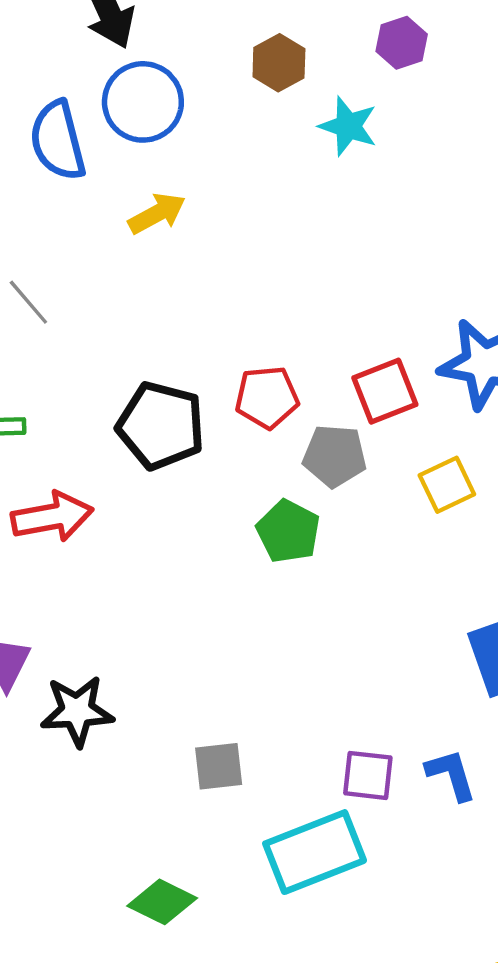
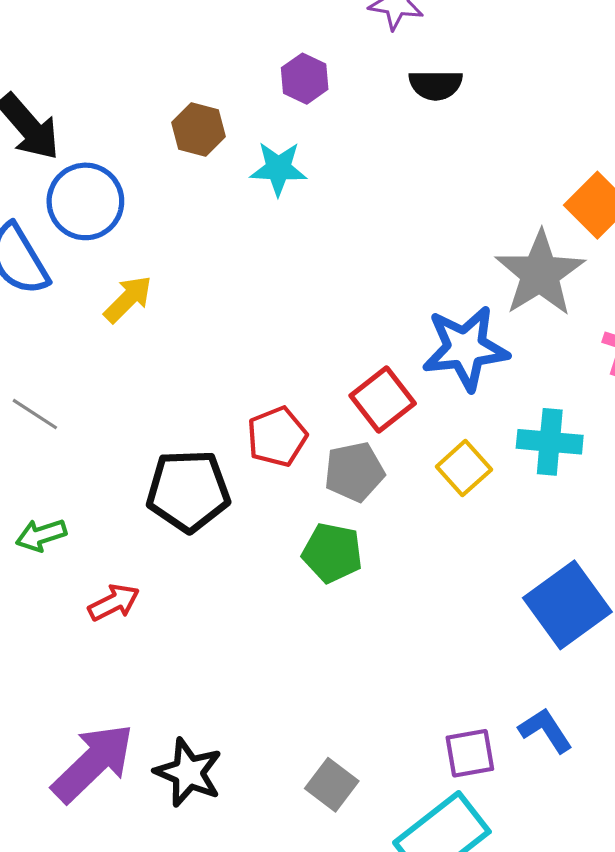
red arrow: (52, 517) -> (114, 603), size x0.7
black star: (77, 711) -> (188, 772), turned -30
gray square: (219, 766) -> (332, 785), turned -30

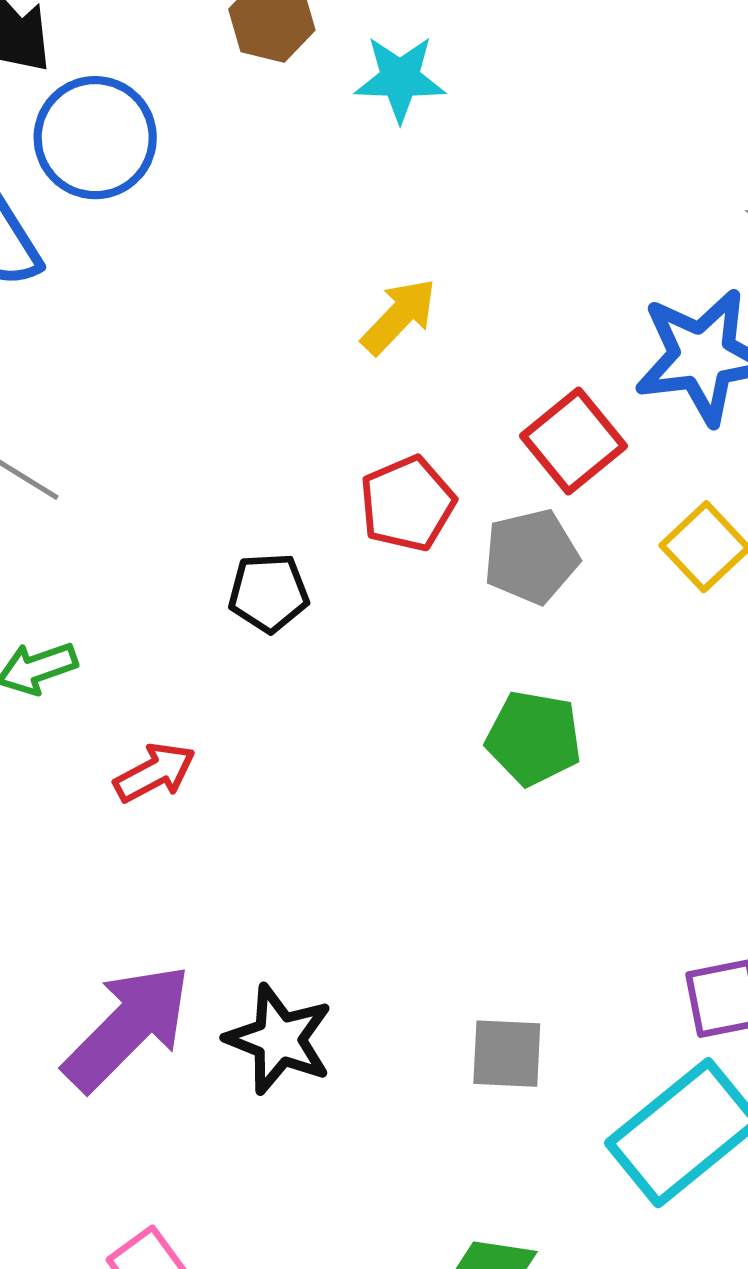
yellow arrow: (128, 299) -> (399, 316), moved
black pentagon: (188, 491) -> (269, 593), size x0.6
green pentagon: (332, 553) -> (534, 738), moved
gray square: (332, 785) -> (507, 1054), turned -33

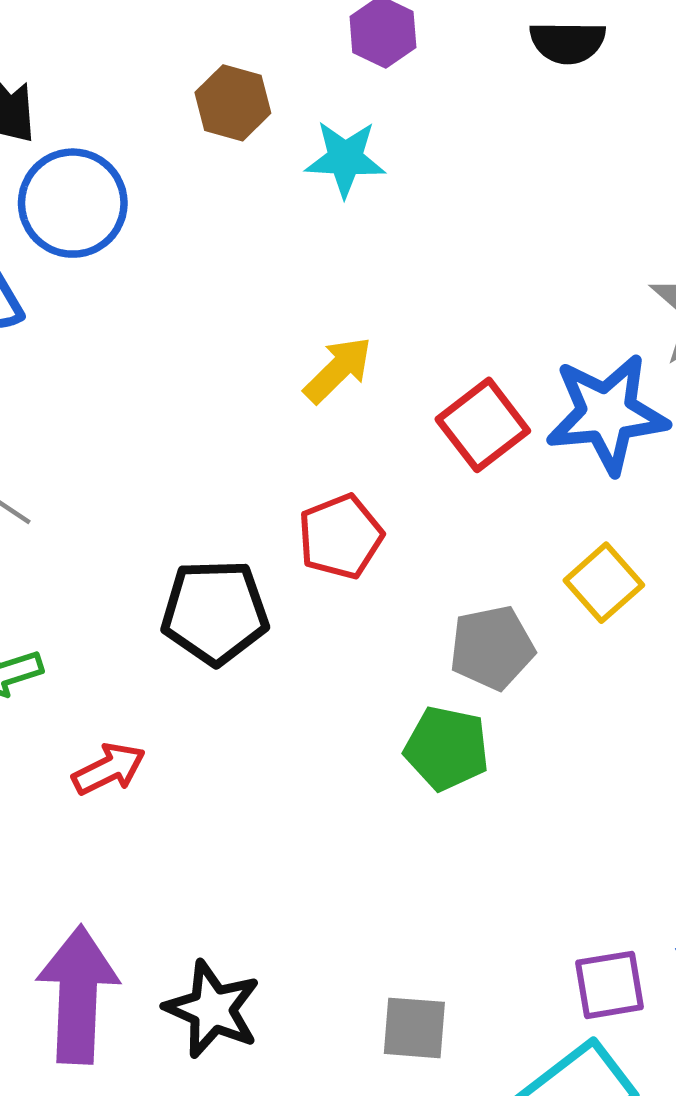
red square: (573, 441) -> (483, 425), moved
gray pentagon: (531, 557) -> (492, 648), moved
black pentagon: (269, 593) -> (215, 612), size x1.5
purple arrow: (127, 1027) -> (78, 995), turned -44

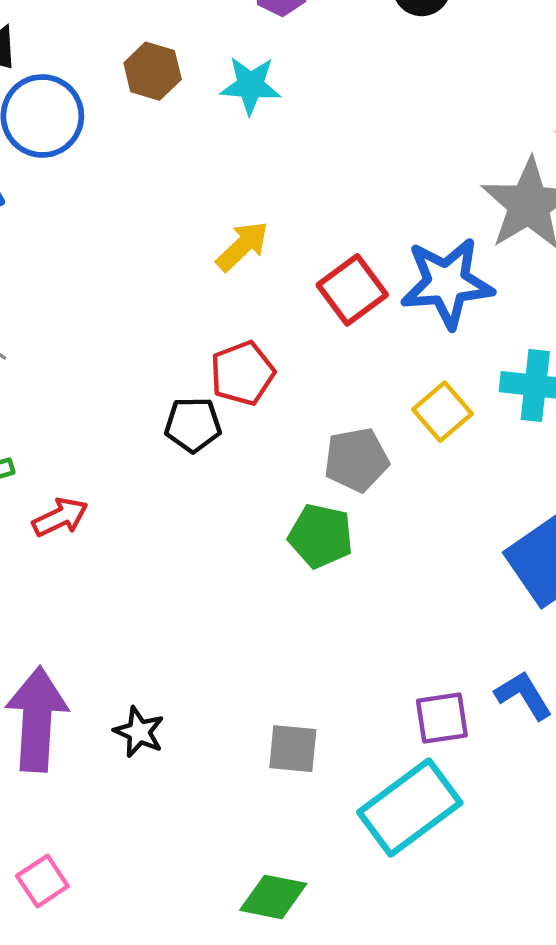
brown hexagon: (233, 103) -> (153, 71), moved
black pentagon: (215, 612) -> (193, 425), moved, size x0.7
red arrow: (109, 769) -> (60, 517), moved
black star: (212, 1009) -> (139, 732), size x0.7

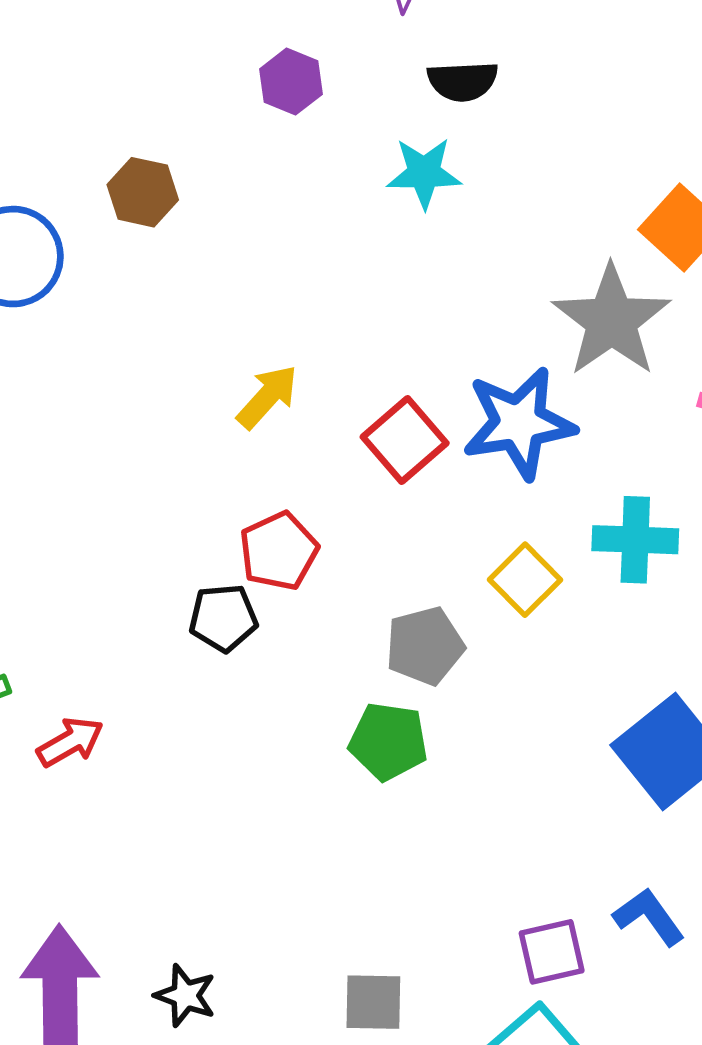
cyan star: (250, 85) -> (424, 173), moved

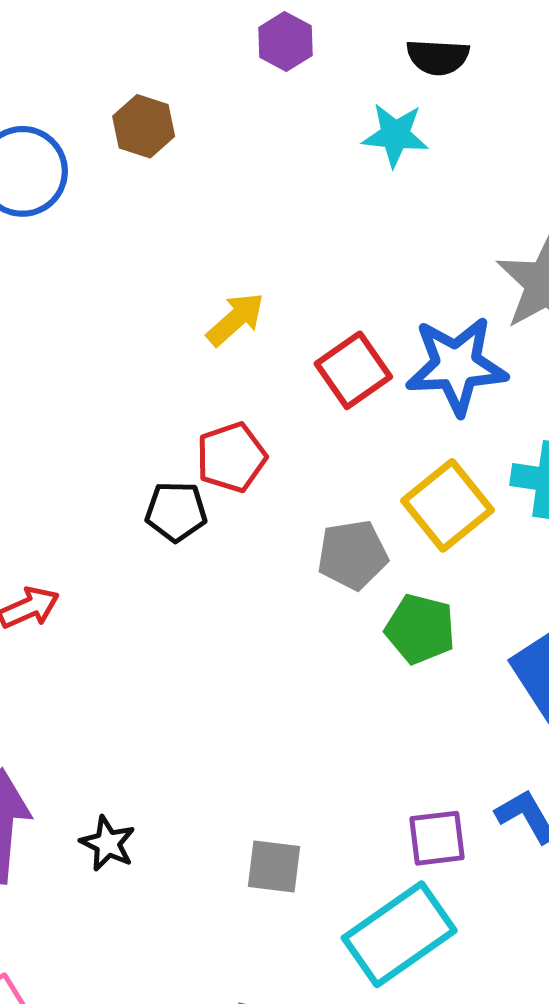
yellow square: (525, 580) -> (447, 505), size x1.4
green pentagon: (388, 741) -> (420, 629), moved

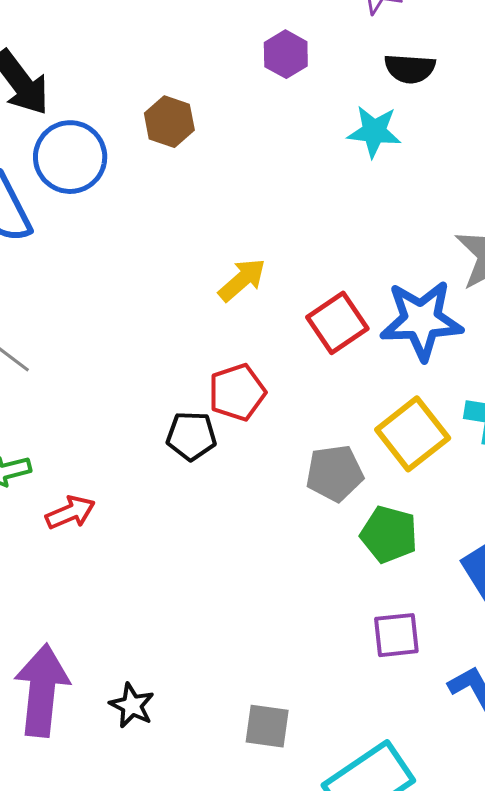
purple square: (437, 838) -> (396, 635), moved

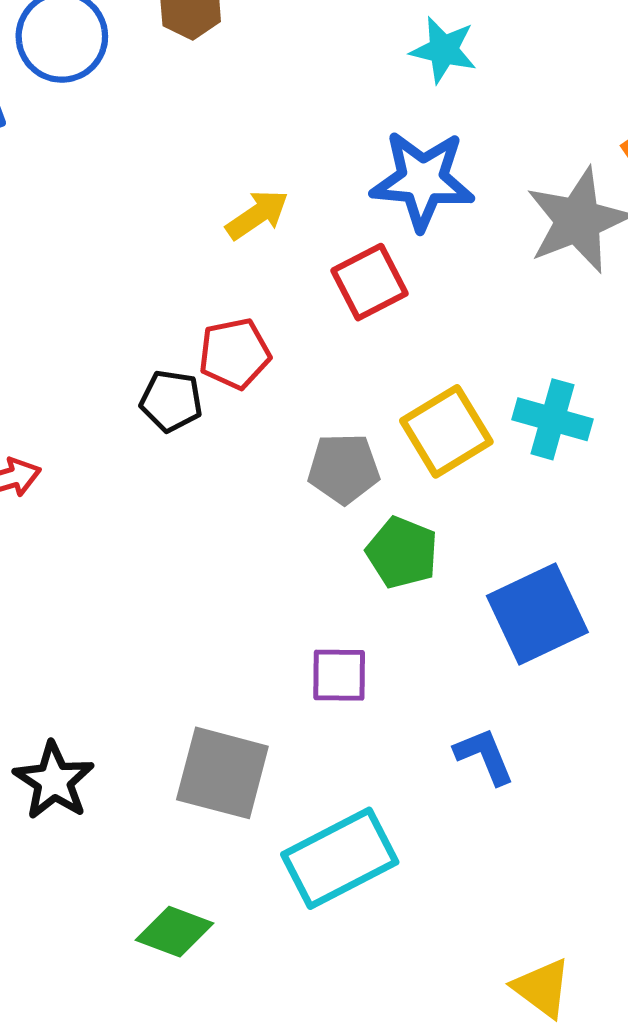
blue star: (421, 320) -> (422, 180), moved
purple square: (396, 635) -> (339, 675), moved
black star: (132, 705) -> (54, 781), moved, size x1.4
gray square: (267, 726) -> (222, 773), size x1.6

